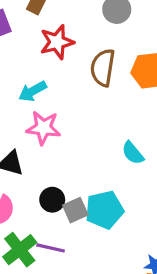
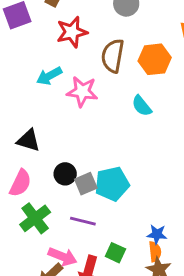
pink star: (43, 128) -> (82, 91), moved
cyan semicircle: (133, 153) -> (142, 106), moved
purple line: (51, 248) -> (83, 221), moved

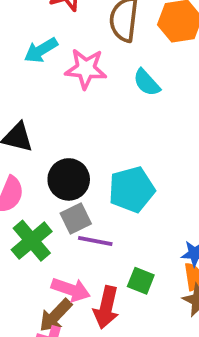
cyan semicircle: (142, 106) -> (147, 83), moved
black circle: (65, 174) -> (69, 179), size x1.4
gray square: (86, 184) -> (76, 218), moved

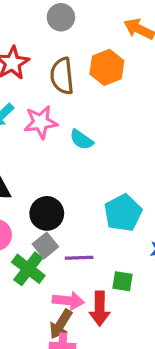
cyan semicircle: (147, 83) -> (81, 140), moved
cyan pentagon: (132, 190) -> (123, 213), moved
gray square: (76, 218) -> (45, 245), moved

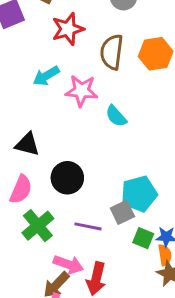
gray square: (45, 245) -> (122, 212), moved
green square: (122, 281) -> (143, 238), moved

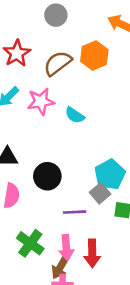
brown semicircle: (112, 52) -> (58, 63), turned 60
green cross: (38, 226) -> (30, 243), moved
pink arrow: (68, 264) -> (66, 248), turned 80

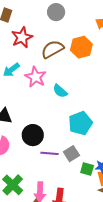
pink star: (41, 101) -> (36, 77), turned 30
cyan pentagon: (110, 174) -> (80, 123), moved
purple line: (75, 212) -> (49, 153), moved

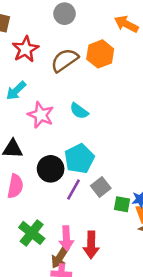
pink star: (36, 77) -> (41, 115), moved
cyan pentagon: (80, 123) -> (79, 159), moved
purple line: (49, 153) -> (74, 190), turned -60

